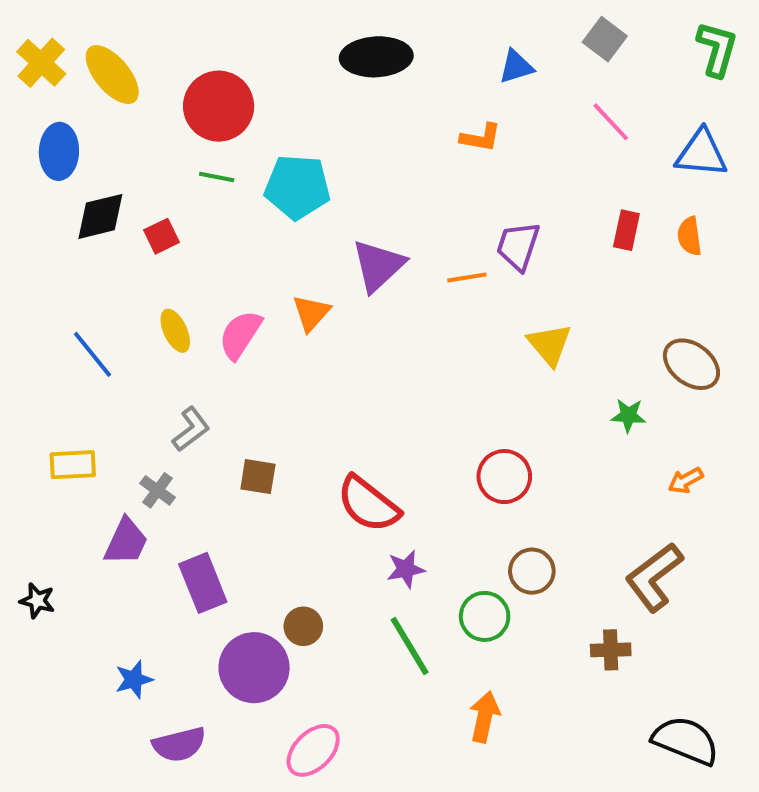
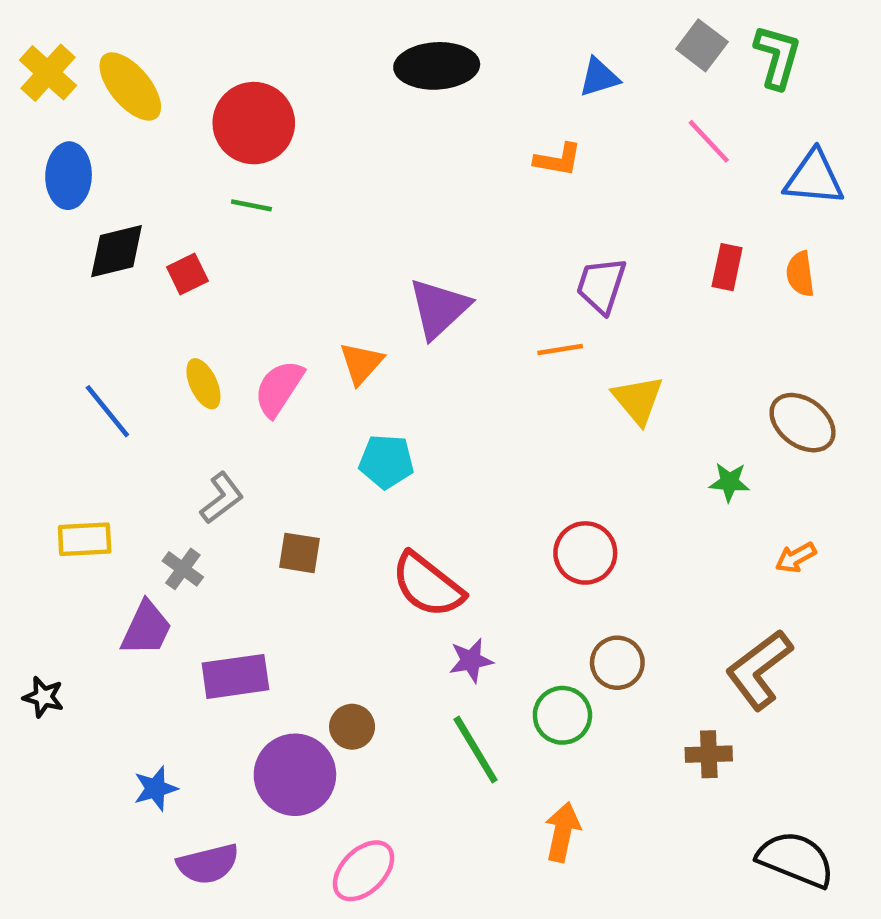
green L-shape: (717, 49) -> (777, 57), moved
cyan pentagon: (297, 187) -> (386, 461), moved, size x0.7
orange line: (467, 278) -> (560, 349), moved
purple rectangle: (203, 583) -> (235, 676), turned -76

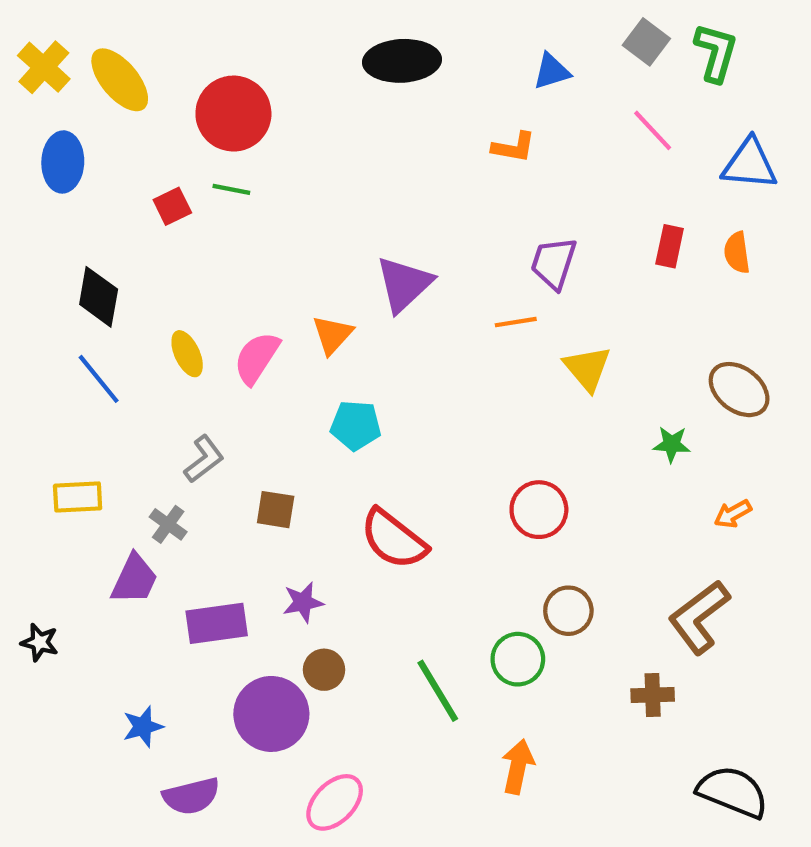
black diamond: (117, 251) -> (99, 297), moved, turned -66
red square: (187, 274) -> (172, 206), moved
purple star: (471, 660) -> (303, 602), moved

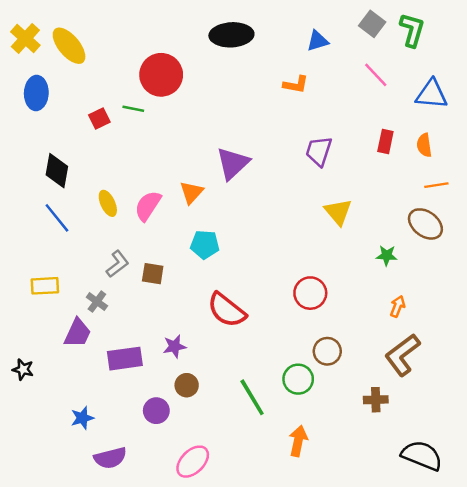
red circle: (233, 114) -> (161, 75), moved
orange line: (516, 322) -> (436, 185), moved
brown square: (276, 510) -> (153, 274), moved
orange arrow: (733, 514) -> (398, 306), moved, turned 140
purple circle: (271, 714) -> (156, 411), size x0.6

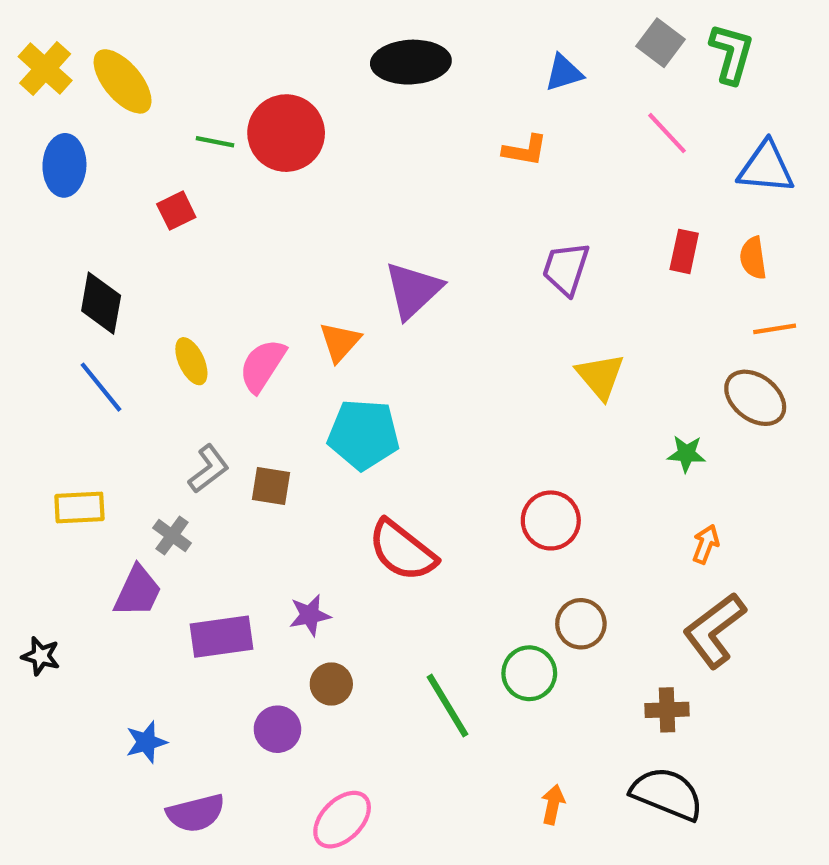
green line: (133, 109) -> (215, 142), moved
cyan pentagon: (205, 245) -> (364, 434), size x1.4
orange arrow: (298, 441) -> (553, 805), moved, size x0.7
black semicircle: (422, 456) -> (667, 794), moved

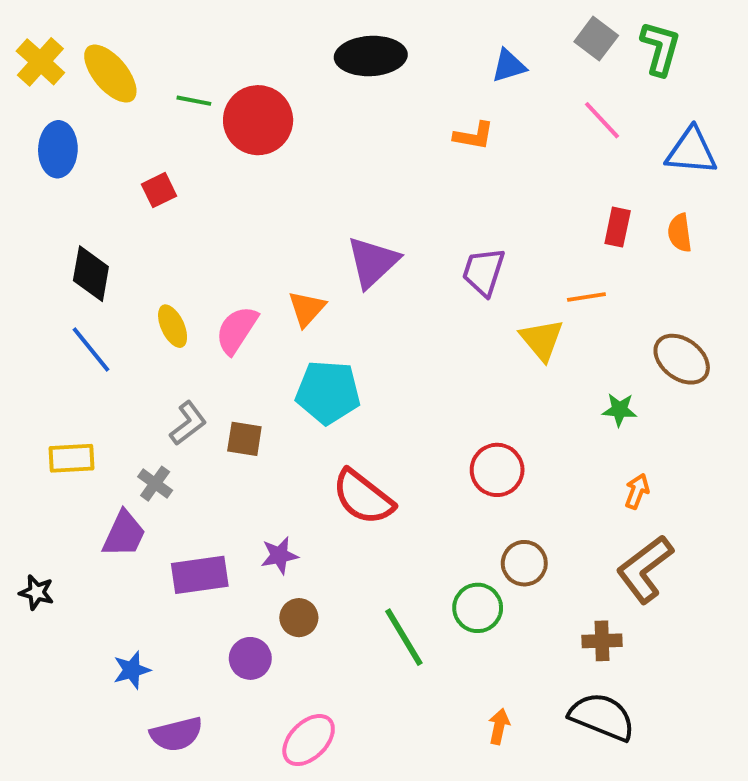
green line: (215, 142) -> (194, 101), moved
purple trapezoid: (566, 269) -> (483, 272), moved
orange line: (775, 329) -> (586, 297), moved

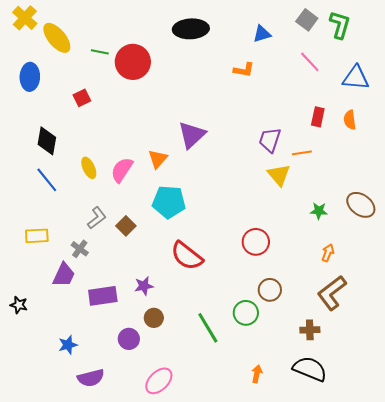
yellow cross: (40, 62) -> (25, 18), moved
purple trapezoid: (483, 272) -> (270, 140), moved
brown ellipse: (682, 359) -> (361, 205), moved
brown square: (244, 439) -> (126, 226), turned 36

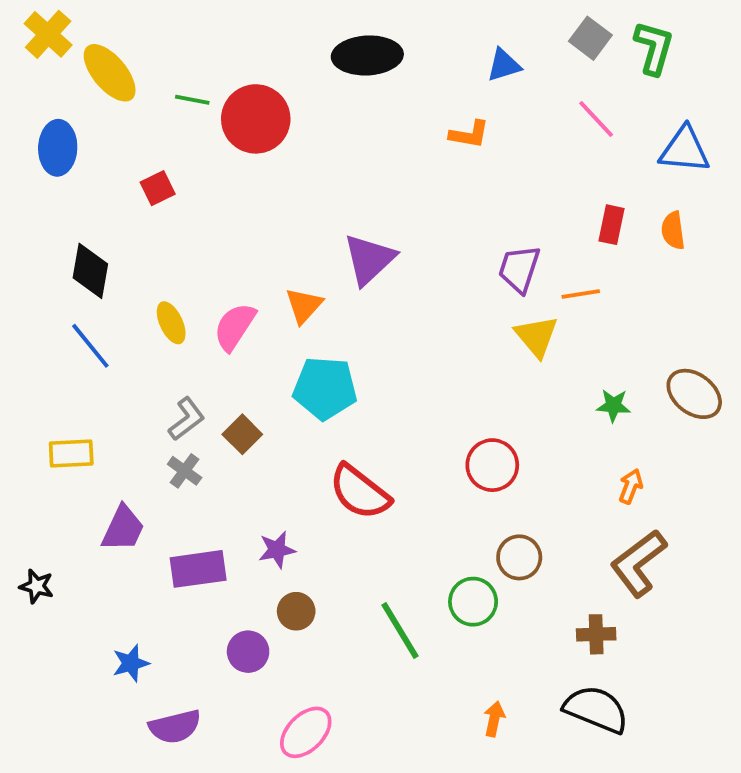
gray cross: (80, 249) -> (185, 471), moved

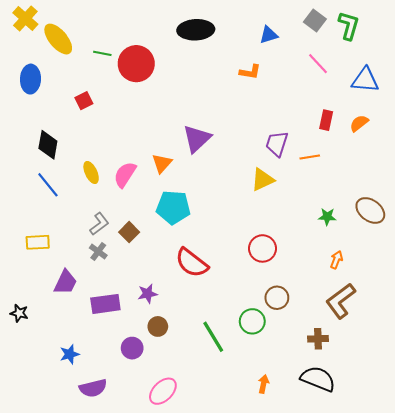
orange semicircle: (673, 230) -> (359, 123), turned 60
yellow triangle: (537, 336) -> (263, 180), moved, turned 45

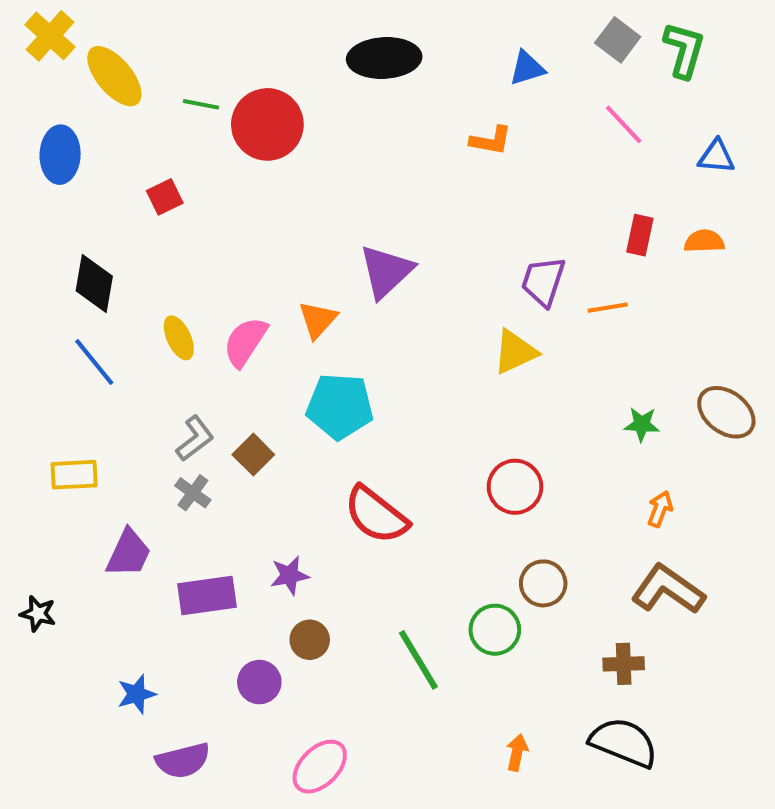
blue triangle: (365, 80) -> (716, 157), size x0.7
orange semicircle: (359, 123) -> (704, 241), turned 36
brown L-shape: (341, 301) -> (668, 589), turned 72

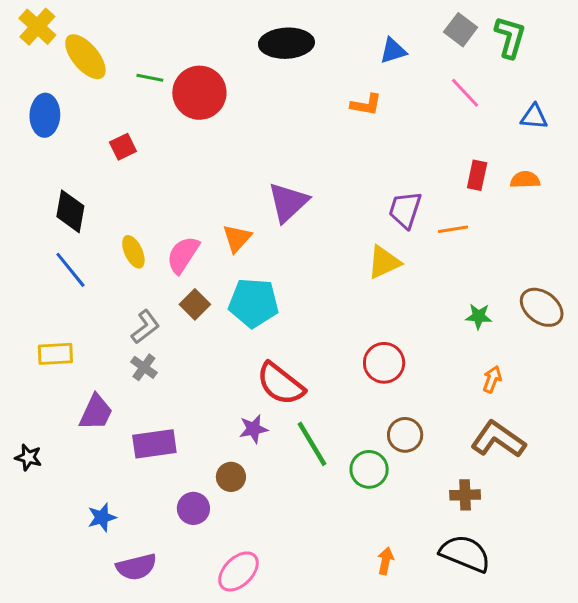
brown square: (253, 455) -> (195, 304), moved
purple star: (290, 575) -> (253, 429), moved
green line: (418, 660) -> (312, 444), moved

